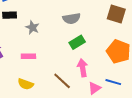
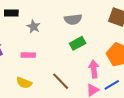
pink arrow: (83, 68) -> (94, 69), moved
blue line: (113, 82) -> (112, 85), turned -49

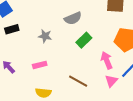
gray star: (34, 27) -> (45, 36), moved

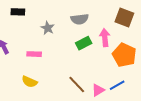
pink arrow: (107, 60) -> (105, 38), moved
brown line: (78, 81) -> (77, 85), moved

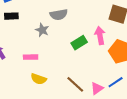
gray semicircle: (80, 19) -> (59, 15), moved
yellow semicircle: (30, 82) -> (39, 79), moved

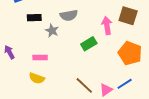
black rectangle: (11, 16) -> (34, 18), moved
pink arrow: (100, 36) -> (107, 26), moved
yellow semicircle: (39, 79) -> (37, 78), moved

